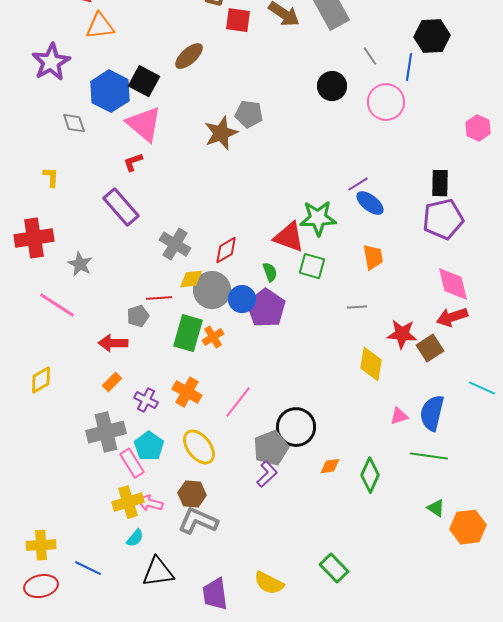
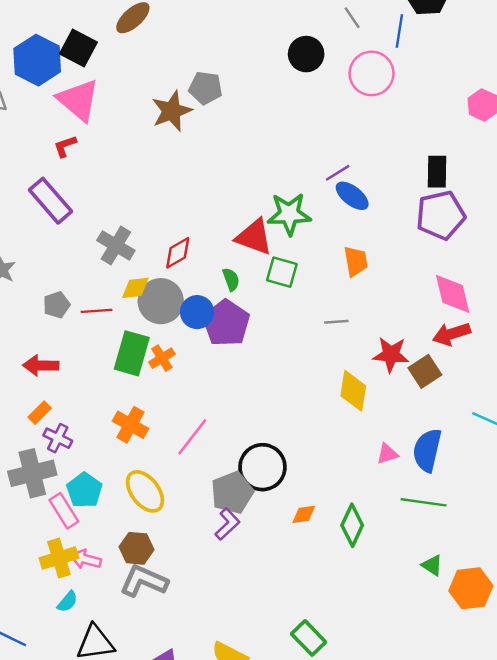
gray pentagon: (138, 316) -> (57, 305), moved
purple cross: (146, 400) -> (58, 438), moved

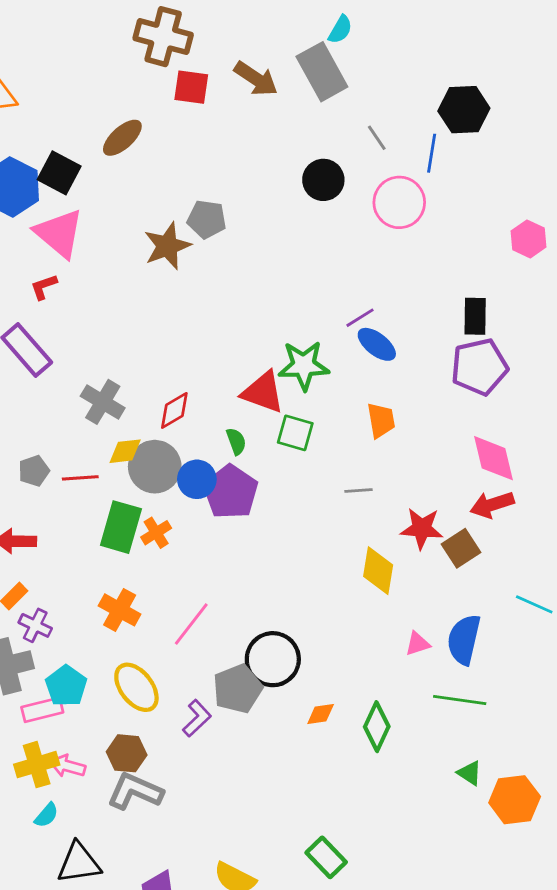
pink rectangle: (64, 511) -> (42, 710), turned -72
purple L-shape: (227, 524) -> (197, 718), moved

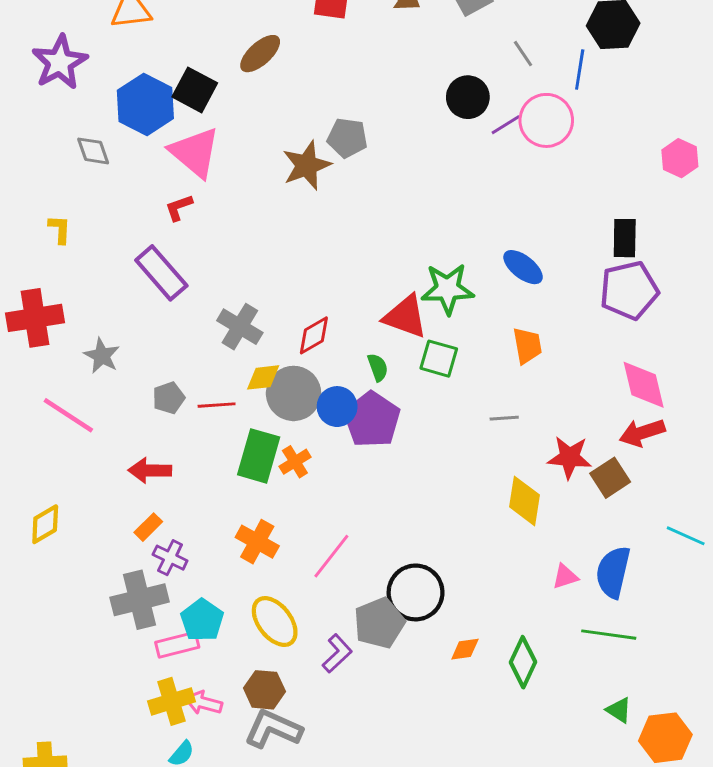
purple line: (360, 318) -> (506, 125), moved

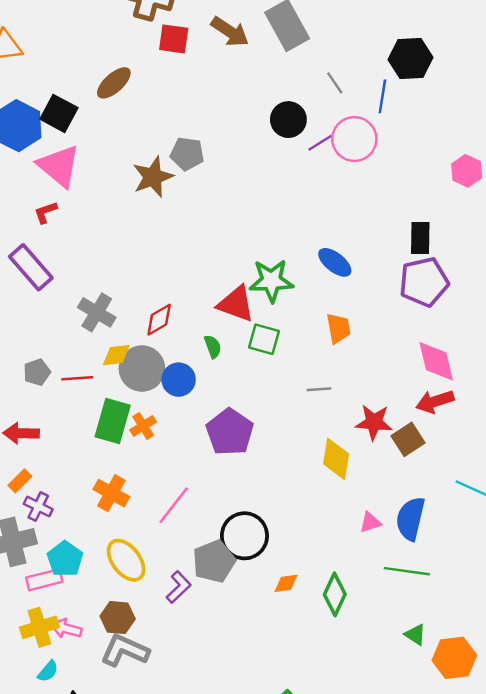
purple pentagon: (372, 420) -> (230, 432), moved

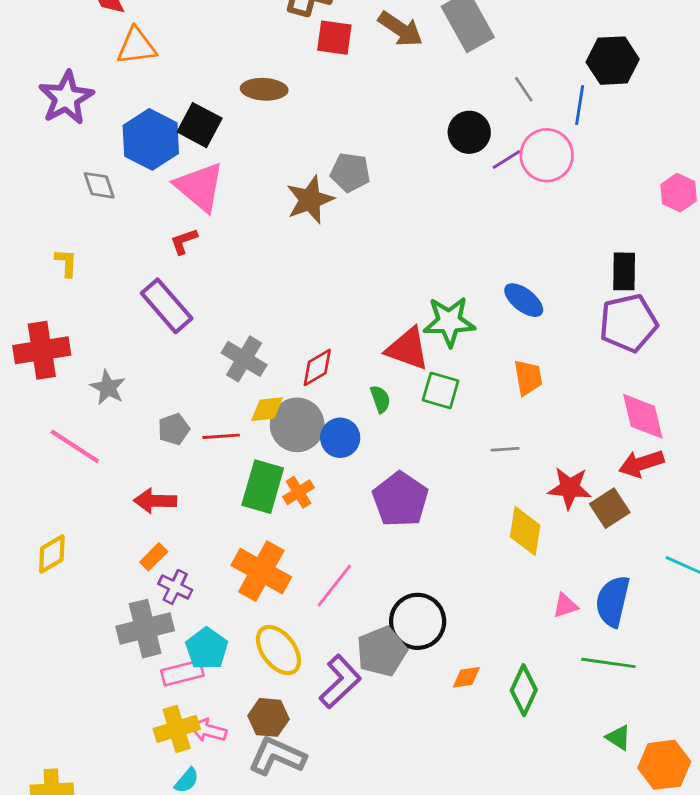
brown ellipse: (114, 83) -> (264, 89), turned 45
orange cross: (111, 493) -> (261, 571), size x1.4
purple L-shape: (179, 587) -> (340, 682), size x1.4

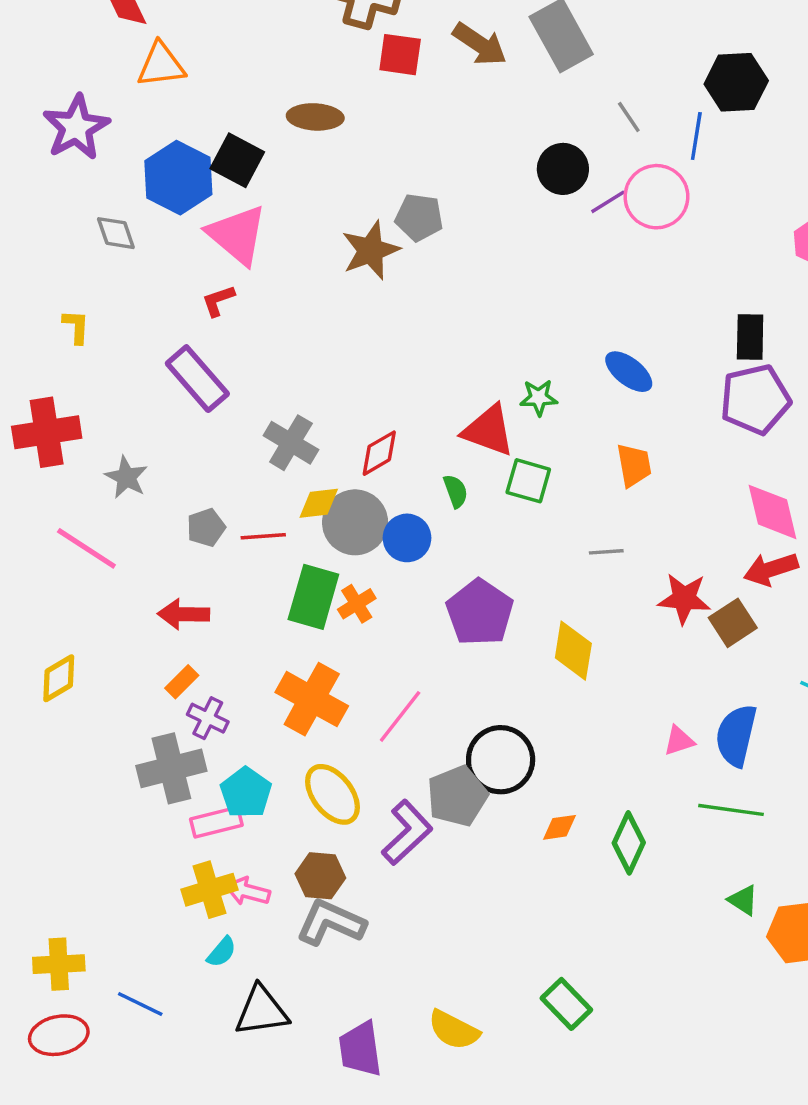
green star: (449, 322) -> (539, 398), size x0.6
yellow diamond: (525, 531) -> (573, 651), moved

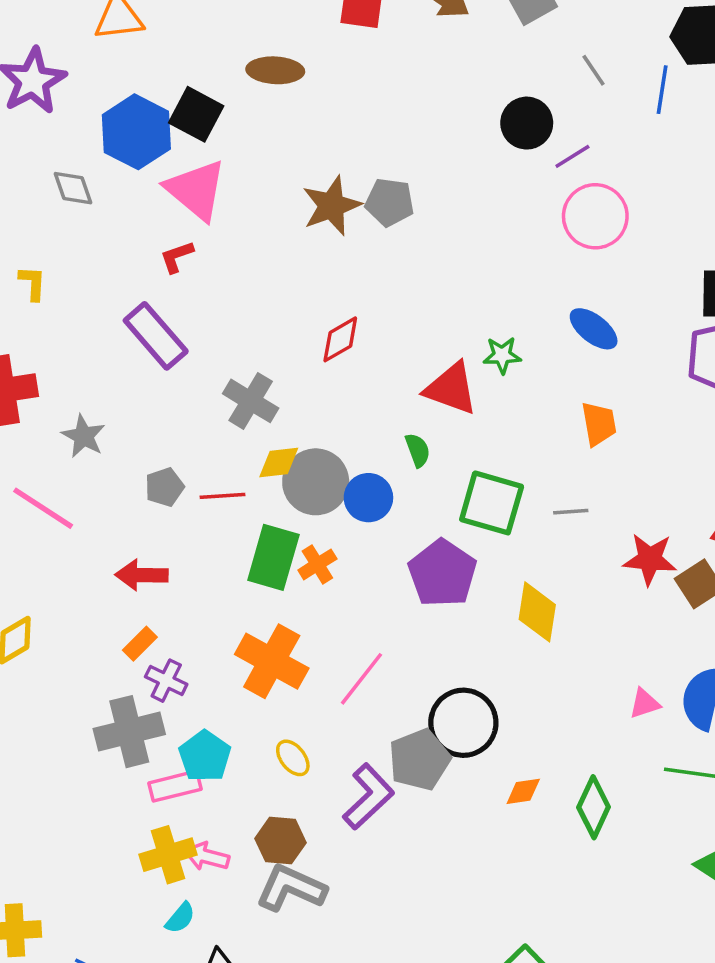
pink circle: (656, 197) -> (595, 216), moved
gray pentagon: (419, 217) -> (390, 202), moved
red diamond: (379, 453) -> (340, 339), moved
green square: (528, 481) -> (492, 503), moved, size x1.4
yellow ellipse: (332, 794) -> (293, 758), size x0.6

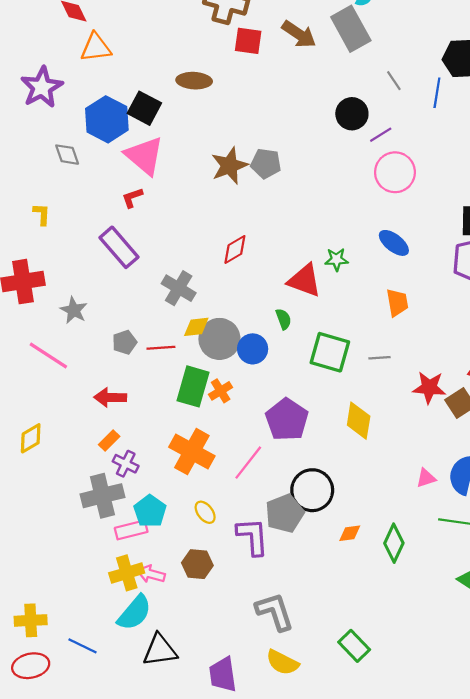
purple pentagon: (442, 573) -> (287, 420), moved
purple L-shape: (368, 797) -> (253, 537), turned -51
gray L-shape: (291, 888) -> (275, 612), moved, turned 48
cyan semicircle: (180, 918) -> (134, 613), size x1.8

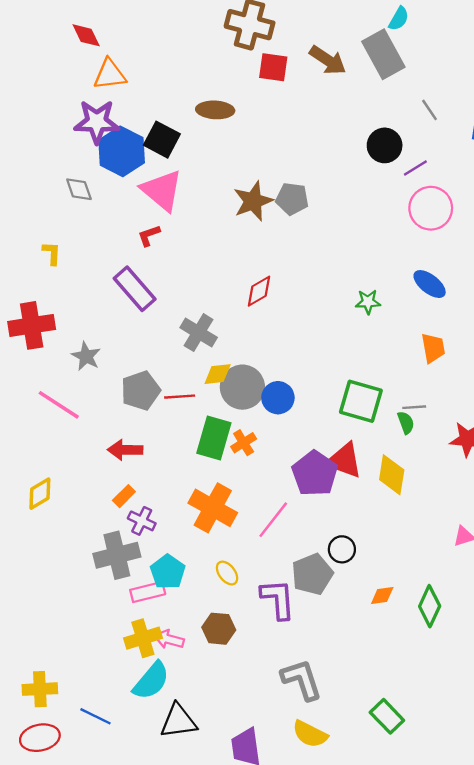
purple star: (42, 87) -> (97, 122), moved, turned 30
red triangle: (304, 280) -> (344, 460), moved
green semicircle: (283, 319) -> (406, 423), moved
gray pentagon: (125, 342) -> (141, 391), size x1.5
black circle: (312, 490) -> (342, 549), size x0.6

